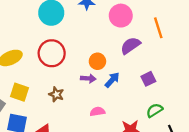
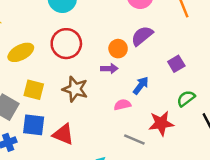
purple semicircle: (130, 45) -> (142, 36), moved
blue arrow: (112, 80) -> (141, 85), moved
brown star: (56, 94) -> (75, 89), size x1.5

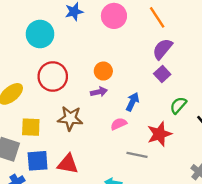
purple semicircle: (142, 36) -> (162, 49), moved

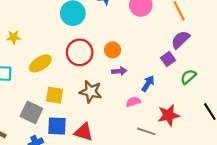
orange circle: (103, 71) -> (113, 50), moved
purple square: (162, 74) -> (168, 59), moved
green semicircle: (178, 105) -> (188, 77), moved

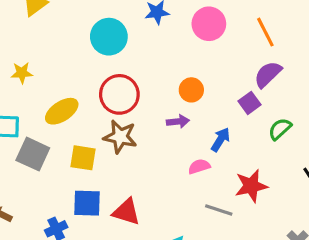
orange circle: (113, 50) -> (191, 90), moved
brown star: (91, 92) -> (120, 137), moved
gray square: (31, 112) -> (33, 154), moved

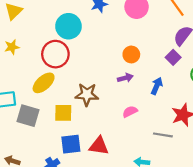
yellow star: (22, 73) -> (12, 47), moved
red circle: (119, 94) -> (55, 54), moved
pink semicircle: (199, 167) -> (130, 112), moved

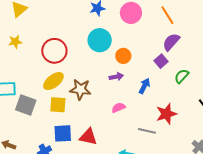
cyan circle: (68, 26) -> (100, 40), moved
yellow ellipse: (44, 83) -> (53, 81), moved

